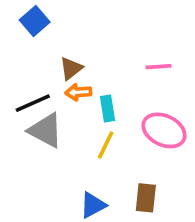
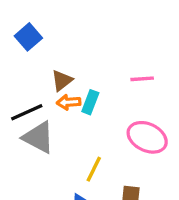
cyan rectangle: (108, 109) -> (90, 102), moved, turned 30
yellow line: (106, 145) -> (94, 169), moved

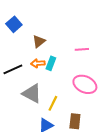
brown triangle: (62, 80) -> (39, 41), moved
gray triangle: (38, 137) -> (32, 93), moved

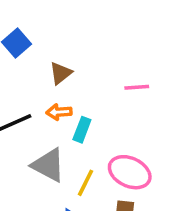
cyan rectangle: (51, 63) -> (82, 130), moved
pink ellipse: (85, 84) -> (130, 172), moved

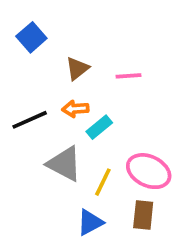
pink line: (137, 87) -> (129, 76), moved
cyan rectangle: (82, 130) -> (99, 127), turned 30

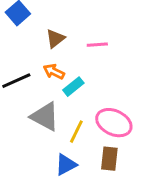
orange arrow: (75, 109) -> (54, 72), turned 30

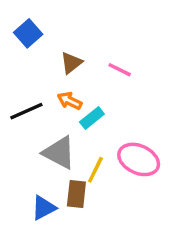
pink line: (97, 45) -> (120, 70), turned 30
brown rectangle: (109, 159) -> (76, 194), moved
blue triangle: (66, 165) -> (44, 208), moved

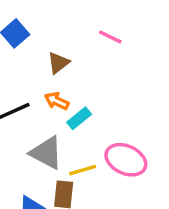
pink line: (120, 70) -> (110, 37), moved
yellow line: (95, 170) -> (83, 170), turned 48

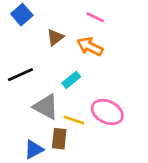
orange arrow: (57, 101) -> (90, 47), moved, size x1.4
yellow line: (83, 170) -> (74, 120), turned 35

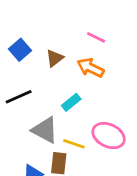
blue square: (22, 15) -> (20, 50), moved

